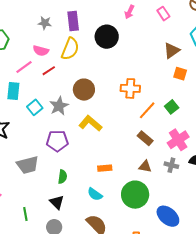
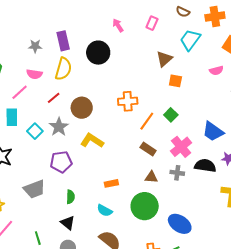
pink arrow: (129, 12) -> (118, 25), turned 128
pink rectangle: (163, 14) -> (152, 23), turned 64
red line: (49, 71) -> (54, 98), moved

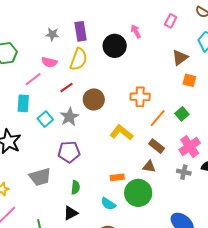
pink arrow: (118, 25) -> (136, 31), moved
yellow L-shape: (92, 141) -> (121, 133), moved
brown triangle: (151, 177) -> (149, 167), moved
green circle: (145, 206) -> (138, 193), moved
black triangle: (68, 223) -> (71, 213), turned 49

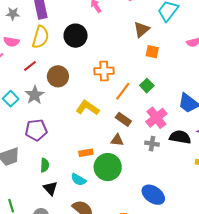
black circle: (115, 46) -> (76, 36), moved
black triangle: (71, 213) -> (50, 188), moved, turned -42

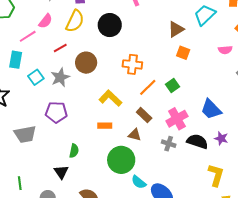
pink semicircle: (11, 42) -> (45, 21), turned -70
orange rectangle: (86, 153) -> (105, 126), moved
green semicircle: (45, 165) -> (74, 151), moved
cyan semicircle: (78, 180) -> (139, 182), moved

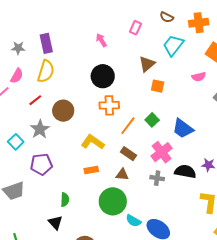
black circle: (110, 25) -> (103, 76), moved
cyan square: (36, 77) -> (16, 142), moved
blue trapezoid: (211, 109) -> (183, 128), moved

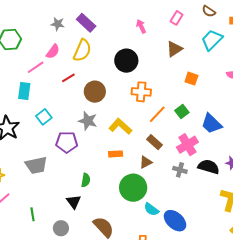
purple rectangle: (46, 43) -> (86, 23), turned -42
brown triangle: (147, 64) -> (174, 49), moved
black circle: (103, 76) -> (126, 61), moved
gray star: (40, 129) -> (88, 121), moved, turned -30
brown triangle: (122, 175) -> (146, 162), turned -40

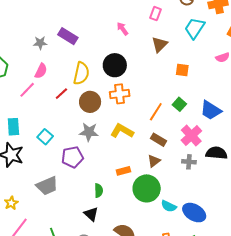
yellow semicircle: (82, 50) -> (81, 73), moved
cyan rectangle: (24, 91) -> (13, 127), moved
orange cross: (141, 92) -> (120, 94), moved
orange rectangle: (116, 154) -> (123, 171), moved

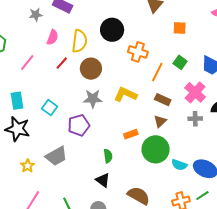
pink semicircle: (41, 71) -> (52, 37), moved
orange cross: (120, 94) -> (138, 52), moved, turned 30
yellow star: (11, 203) -> (28, 166), moved

